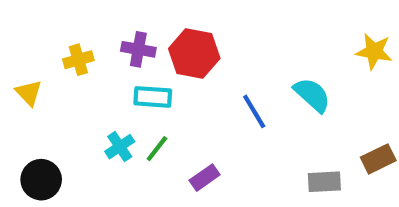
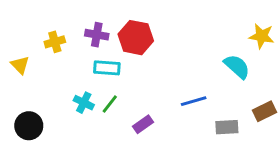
cyan semicircle: (312, 95) -> (237, 66), moved
blue line: (254, 111) -> (194, 101), moved, turned -75
cyan cross: (120, 147) -> (84, 103), turned -30

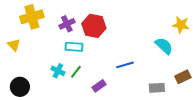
purple cross: (97, 35) -> (67, 24), turned -35
yellow cross: (55, 42) -> (32, 17), moved, size x1.6
blue line: (194, 101) -> (125, 65), moved

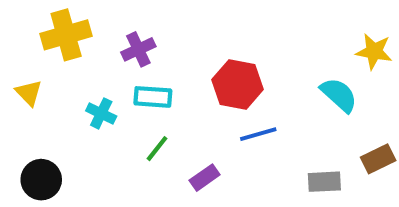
red hexagon: (94, 26) -> (238, 85), moved
cyan cross: (58, 71) -> (101, 113), moved

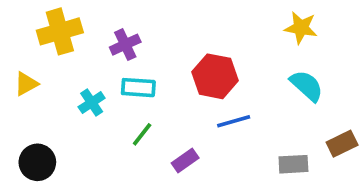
yellow star: (374, 51) -> (301, 28), moved
yellow triangle: (29, 93) -> (26, 84), turned 45
cyan cross: (101, 113) -> (92, 103), turned 30

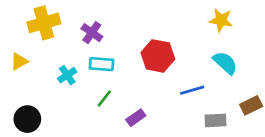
purple cross: (125, 45) -> (92, 33), turned -30
blue line: (234, 121) -> (192, 90), moved

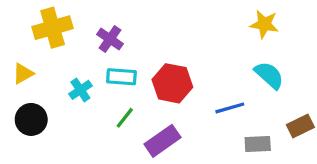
red hexagon: (158, 56) -> (172, 83), moved
purple rectangle: (136, 118) -> (162, 141), size x1.5
black circle: (27, 119) -> (31, 119), moved

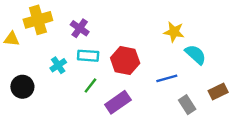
yellow star: (264, 24) -> (174, 32), moved
yellow triangle: (23, 73) -> (12, 39), moved, turned 35
gray rectangle: (258, 144) -> (187, 105), turned 60

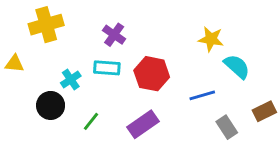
purple cross: (80, 28) -> (114, 35), moved
yellow triangle: (12, 39) -> (14, 64), moved
green line: (90, 86) -> (91, 121), moved
black circle: (22, 87) -> (51, 105), moved

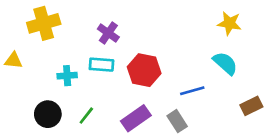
yellow star: (211, 39) -> (229, 23), moved
cyan cross: (71, 79) -> (67, 76), turned 30
black circle: (51, 105) -> (48, 114), moved
gray rectangle: (227, 127) -> (177, 121), moved

